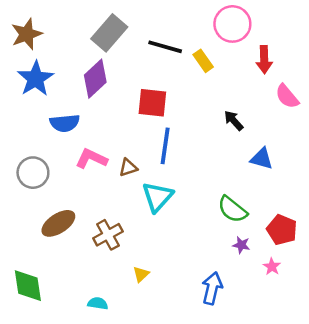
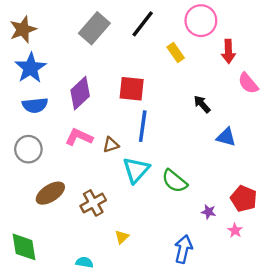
black line: (165, 47) -> (143, 24), moved, turned -68
purple diamond: (95, 79) -> (80, 93), moved
blue semicircle: (65, 123) -> (35, 105), moved
green semicircle: (232, 209) -> (175, 181), moved

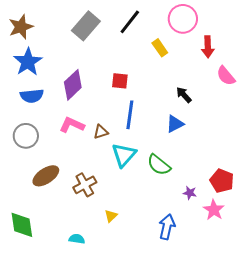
red square: (132, 89) -> (120, 81), size x0.7
blue triangle: (226, 137) -> (175, 124), moved, turned -42
pink star: (235, 230) -> (214, 210), size x1.5

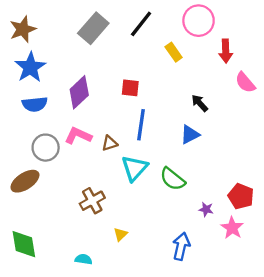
gray circle: (26, 136) -> (46, 148), moved
brown ellipse: (46, 176) -> (25, 181), moved

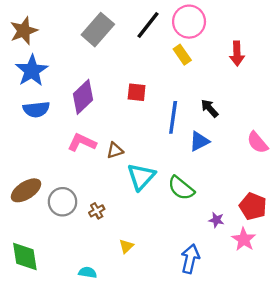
pink circle: (199, 21) -> (189, 22), moved
pink semicircle: (245, 82) -> (257, 142), moved
blue line: (141, 125) -> (173, 117), moved
gray circle: (46, 148) -> (62, 202), moved
brown cross: (92, 201) -> (97, 211), size x0.6

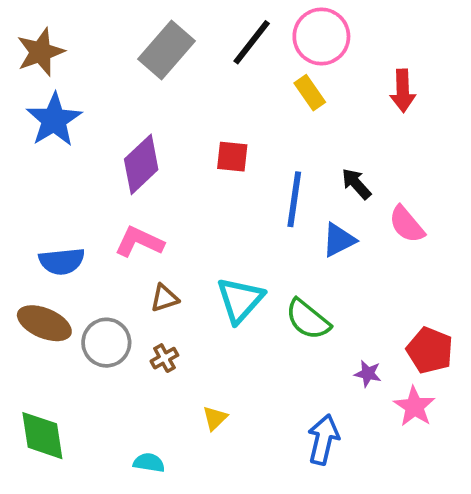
blue semicircle: (36, 109) -> (62, 261), moved
pink semicircle: (257, 142) -> (407, 224), moved
brown triangle: (115, 150) -> (164, 298), moved
brown ellipse: (26, 190) -> (44, 323), turned 56

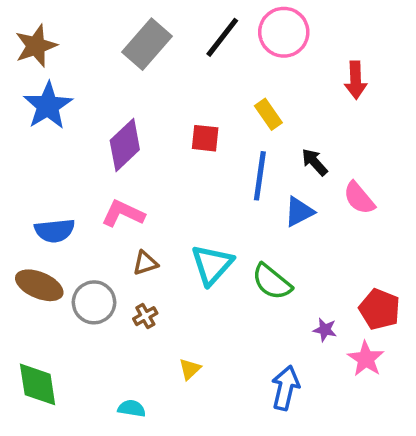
yellow rectangle: (310, 93) -> (268, 114), moved

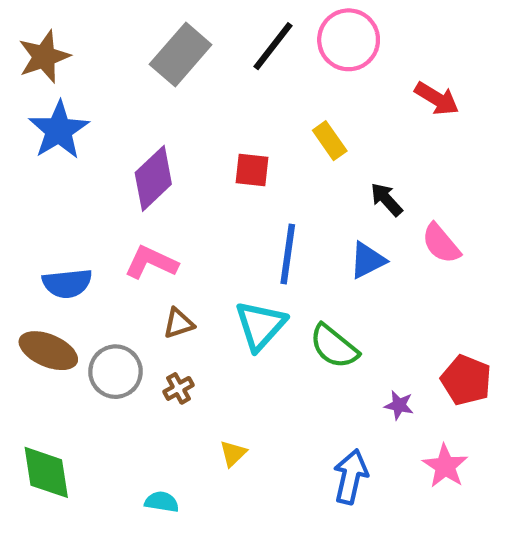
red arrow: (356, 80) -> (437, 99), turned -57
blue line: (260, 176) -> (288, 254), moved
pink star: (366, 359) -> (445, 466), moved

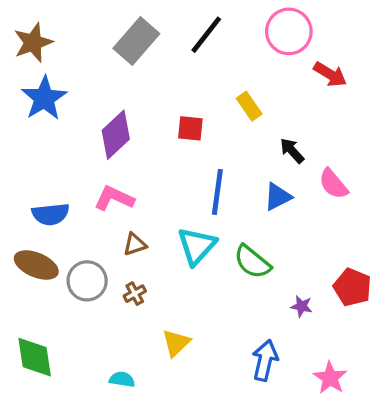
pink circle: (349, 40) -> (289, 31), moved
yellow triangle: (233, 454) -> (176, 343), size x1.4
pink star: (445, 466) -> (330, 378), moved

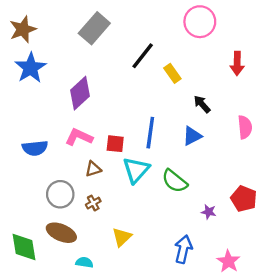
black line: (206, 35) -> (143, 56), moved
red arrow: (330, 74) -> (237, 63), moved, turned 60
red square: (190, 128) -> (115, 144), moved
pink semicircle: (333, 184) -> (245, 127), moved, turned -145
brown ellipse: (36, 265) -> (61, 233), moved

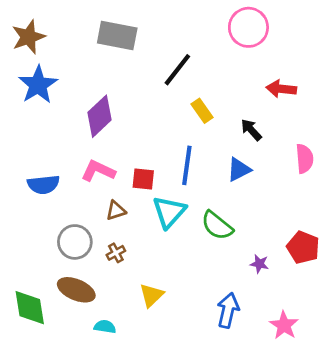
gray rectangle: (94, 28) -> (117, 36), turned 60
red arrow: (237, 63) -> (281, 89), moved, turned 95
yellow rectangle: (172, 73) -> (202, 111), moved

